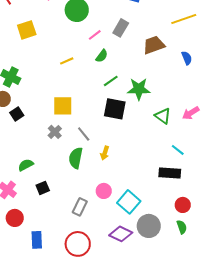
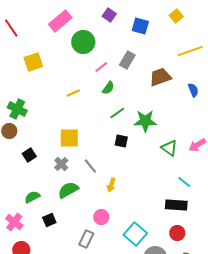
black square: (115, 109) -> (121, 141), size x0.6
black square: (17, 114) -> (29, 155), moved
green semicircle: (76, 158) -> (68, 190), moved, turned 50
pink circle: (104, 191) -> (101, 217), moved
red circle: (183, 205) -> (177, 233), moved

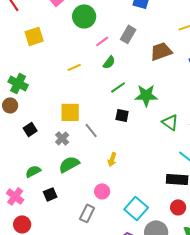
gray line: (90, 166) -> (91, 130), moved

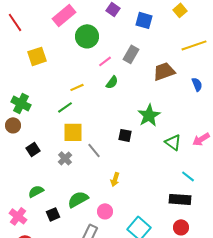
green line: (118, 87) -> (65, 107), moved
green star: (146, 95) -> (149, 115), turned -30
green semicircle: (69, 164) -> (78, 199), moved

